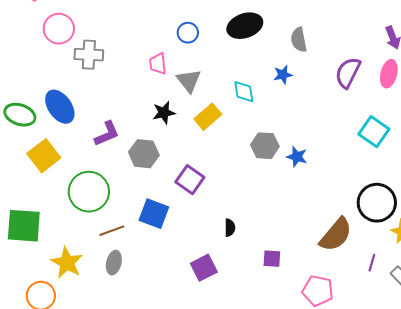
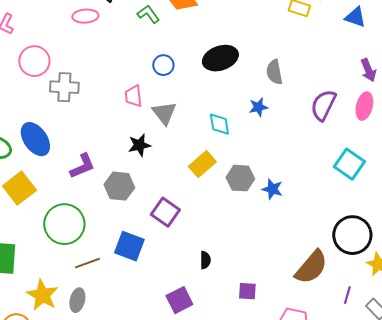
yellow rectangle: (208, 117) -> (202, 164), moved
gray ellipse: (114, 263) -> (77, 300), moved

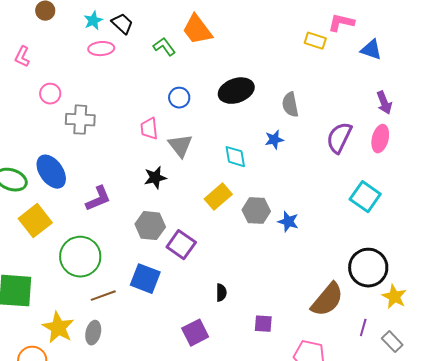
pink circle: (34, 61) -> (50, 94), size x0.7
gray hexagon: (119, 186) -> (150, 226), moved

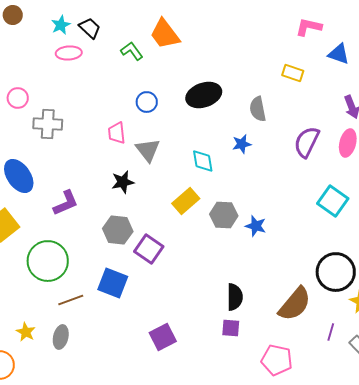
yellow rectangle: (315, 41) -> (293, 73), moved
black semicircle: (221, 293) -> (235, 297), moved, size x1.5
yellow star: (58, 328) -> (26, 332), size x0.6

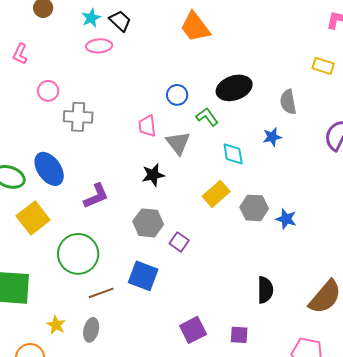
green L-shape: (132, 51) -> (207, 117), moved
purple square: (149, 249) -> (179, 242), size x0.7
purple square: (231, 328) -> (239, 335), moved

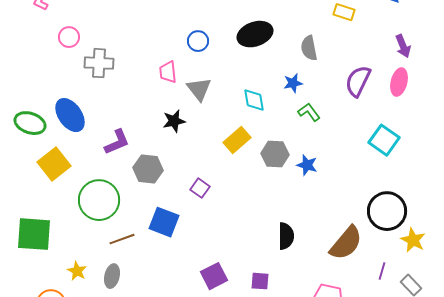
green L-shape: (207, 117) -> (309, 112), moved
gray hexagon: (148, 223) -> (148, 169), moved

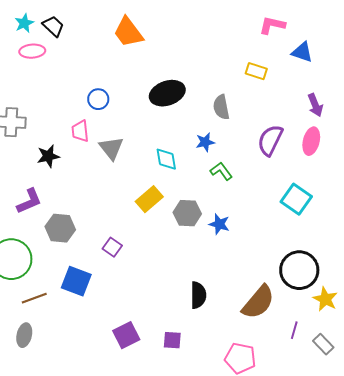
blue circle: (198, 41) -> (98, 99), moved
black star: (174, 121) -> (48, 156), moved

